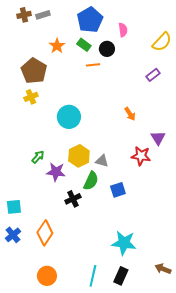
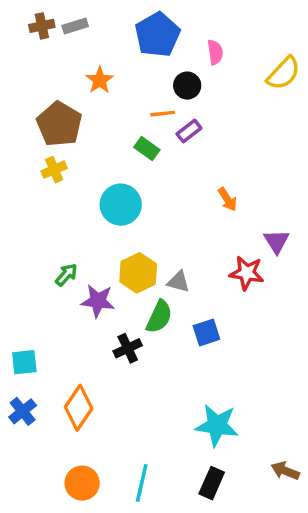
green rectangle: (84, 45) -> (147, 149), moved
purple rectangle: (153, 75) -> (189, 131), moved
cyan line: (93, 276) -> (142, 483), moved

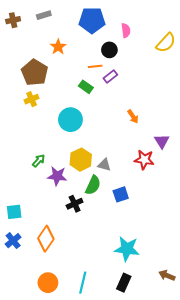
brown cross: (42, 26) -> (13, 20), moved
blue pentagon: (157, 35) -> (92, 20), turned 30

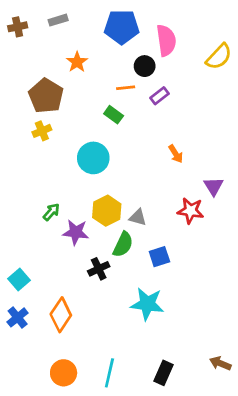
pink semicircle: (126, 30) -> (166, 40), size x1.6
purple rectangle: (110, 77) -> (159, 96), moved
cyan square: (14, 212) -> (19, 280), turned -35
cyan star: (127, 249) -> (147, 304), moved

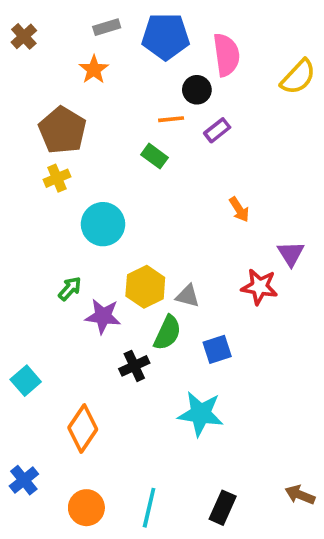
gray rectangle: (58, 20) -> (107, 27), moved
brown cross: (18, 27) -> (24, 36), turned -30
orange star: (77, 62) -> (94, 70), moved
cyan circle: (93, 158) -> (103, 224), moved
blue cross: (18, 317) -> (24, 480), moved

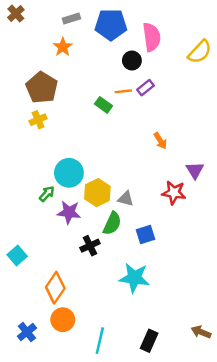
brown cross: (24, 36) -> (16, 14), moved
orange line: (171, 119) -> (123, 91), moved
cyan circle: (103, 224) -> (69, 173), moved
blue cross: (24, 480) -> (27, 332), moved
orange circle: (86, 508) -> (63, 320), moved

